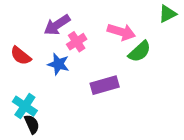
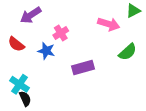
purple arrow: (57, 25) -> (31, 15), moved
pink arrow: (121, 32) -> (109, 24), moved
green semicircle: (140, 52) -> (128, 52), moved

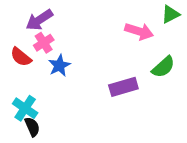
pink cross: (61, 33) -> (44, 43), moved
blue star: (46, 51) -> (59, 66), turned 30
purple rectangle: (83, 68) -> (123, 87), moved

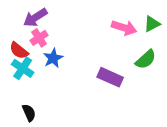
green triangle: (170, 14) -> (152, 24), moved
purple rectangle: (123, 87) -> (110, 77), turned 40
cyan cross: (25, 108) -> (23, 68), moved

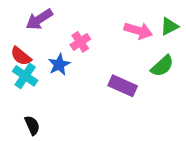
pink cross: (39, 38) -> (80, 42), moved

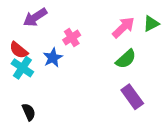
pink arrow: (138, 31) -> (123, 27), turned -60
green semicircle: (162, 66) -> (126, 59), moved
purple rectangle: (123, 86) -> (132, 97), moved, turned 30

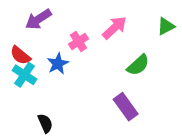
pink arrow: (123, 27) -> (115, 28), moved
purple rectangle: (132, 97) -> (126, 107), moved
black semicircle: (29, 112) -> (45, 123), moved

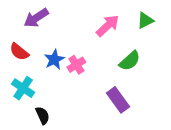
green triangle: (166, 26) -> (145, 20), moved
pink cross: (79, 42) -> (76, 65), moved
cyan cross: (25, 75) -> (23, 88), moved

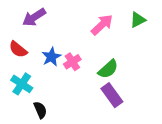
green semicircle: (130, 61) -> (108, 69), moved

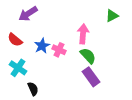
pink arrow: (102, 25) -> (83, 34), moved, turned -42
pink cross: (72, 62) -> (59, 50), turned -32
green semicircle: (108, 69) -> (88, 56), turned -90

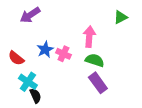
red semicircle: (15, 40) -> (16, 58), moved
green semicircle: (88, 56) -> (95, 60), turned -30
cyan cross: (18, 68) -> (28, 82), moved

